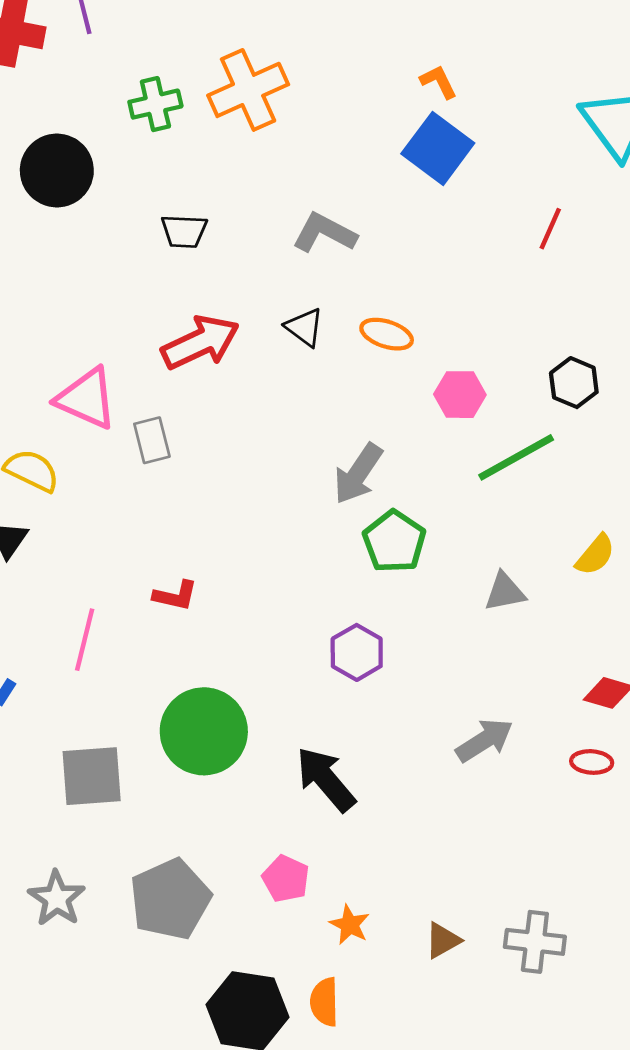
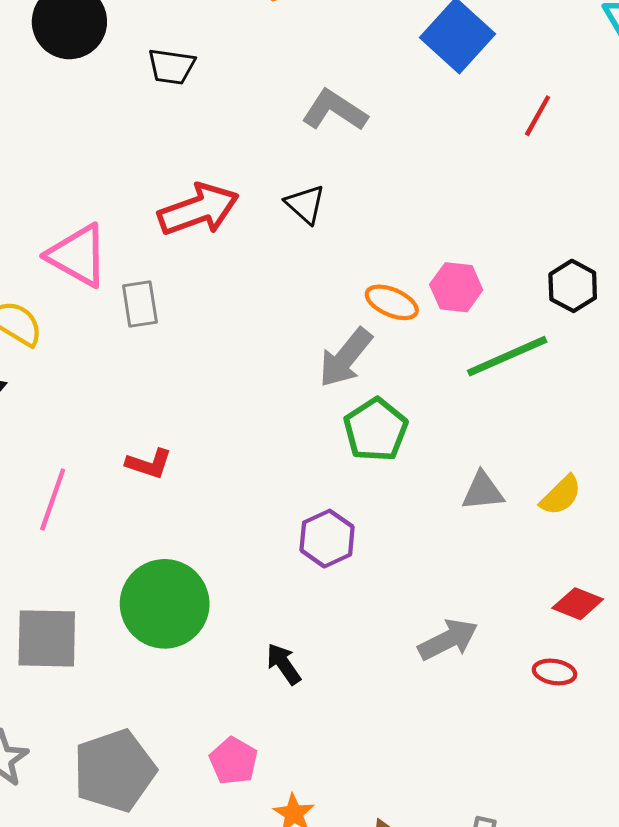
red line: (550, 229) -> (538, 116), moved
black trapezoid: (184, 231) -> (171, 67), moved
orange ellipse: (387, 334) -> (392, 302), moved
yellow semicircle: (595, 555) -> (561, 495), moved
black arrow: (326, 779) -> (284, 664), size x0.6

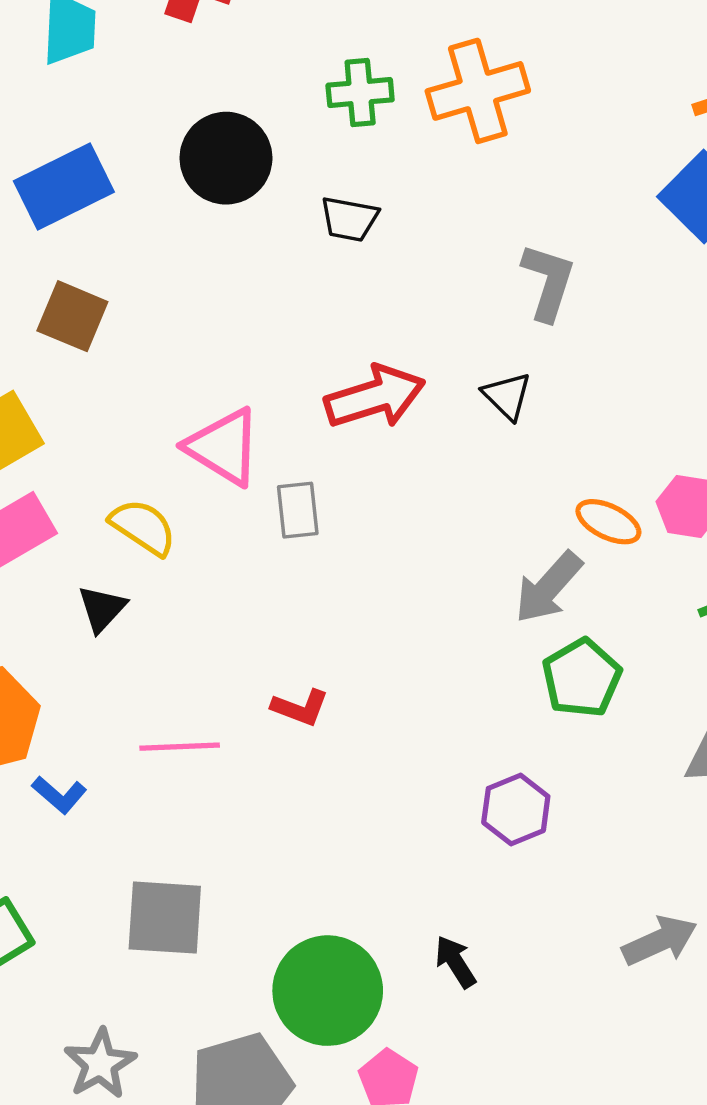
gray L-shape: (335, 110) -> (548, 282), turned 72
pink line: (53, 500) -> (180, 747), turned 66
green circle: (165, 604) -> (328, 991), moved

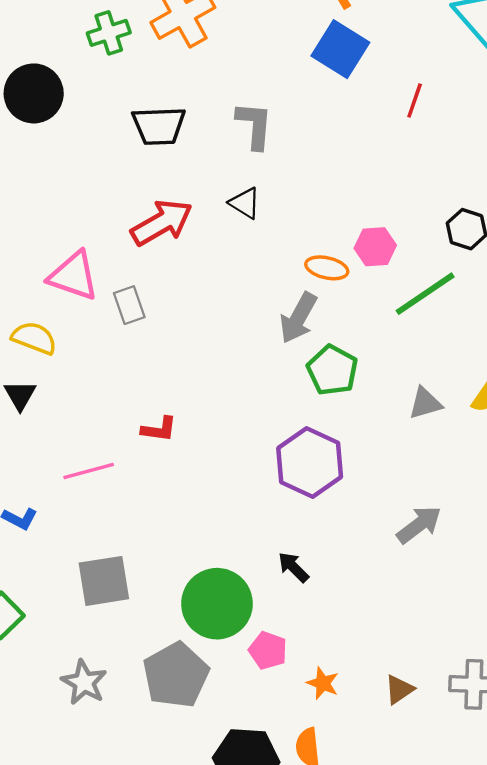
black trapezoid: (349, 219) -> (159, 126), moved, size x1.4
purple hexagon: (516, 809) -> (310, 463), size x1.5

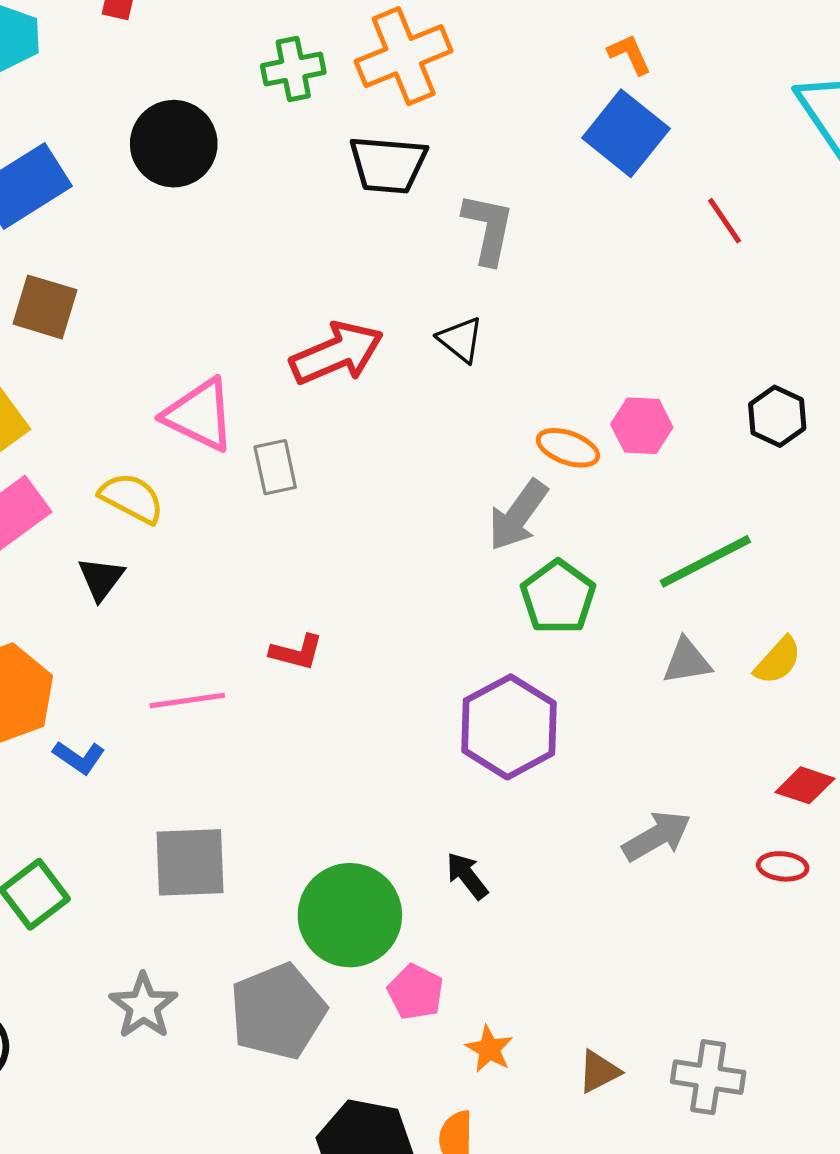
red line: (415, 100) -> (725, 221), turned -60
black trapezoid: (159, 126) -> (388, 165), moved
green line: (425, 294) -> (705, 561), moved

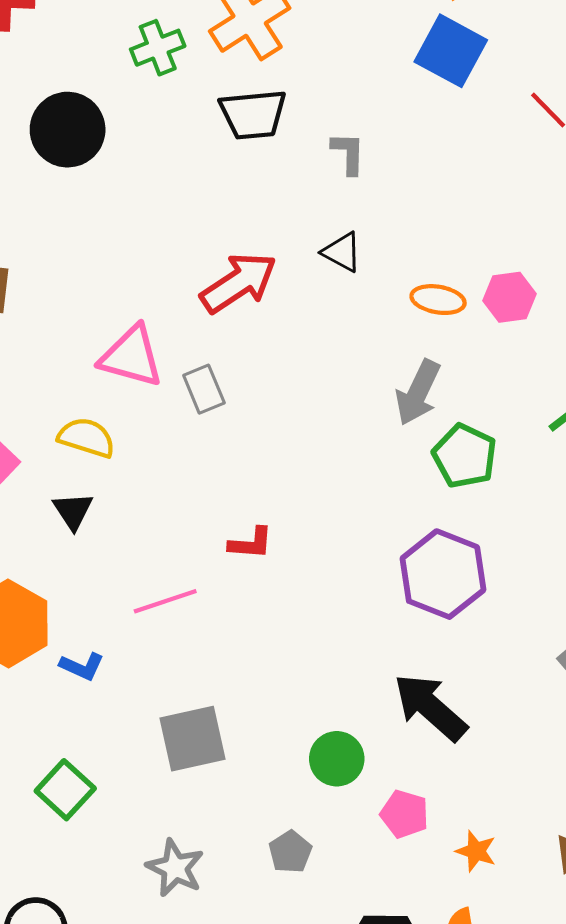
gray L-shape: (488, 229) -> (348, 153), size x0.7
orange ellipse: (568, 448) -> (438, 300), moved
black arrow: (467, 876) -> (430, 707), size x1.8
green circle: (350, 915) -> (337, 759), size x0.6
gray pentagon: (278, 1011) -> (290, 852), size x0.5

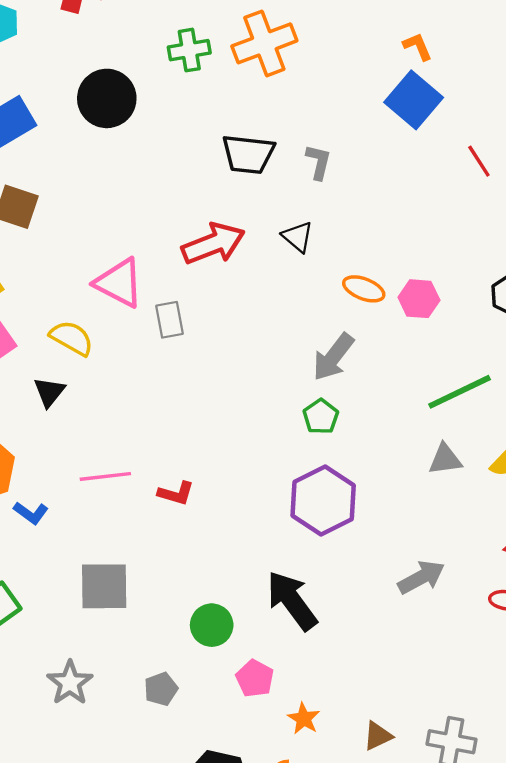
black trapezoid: (253, 114) -> (248, 154), moved
green pentagon: (465, 456) -> (321, 417), moved, size x0.7
red L-shape: (251, 543) -> (176, 493), moved

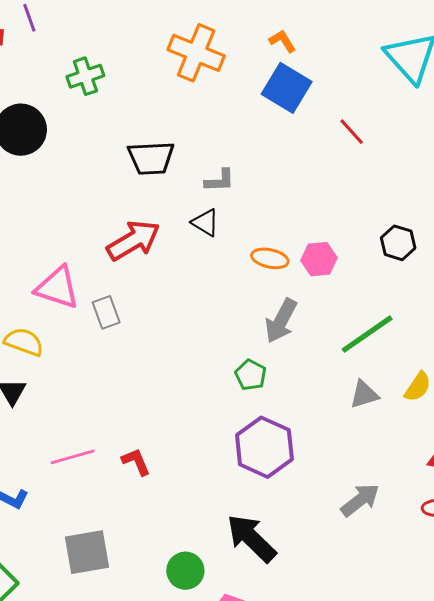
orange cross: (264, 43) -> (196, 53), moved, turned -38
gray L-shape: (318, 162) -> (220, 181), moved, turned 84
gray arrow: (333, 357) -> (281, 321), moved
red L-shape: (176, 493) -> (136, 462), turned -120

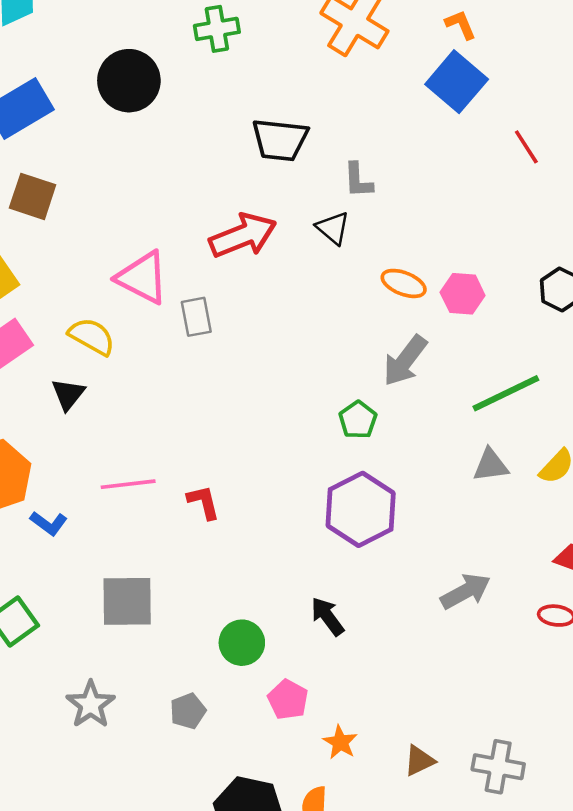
gray L-shape: (220, 181) -> (358, 180), turned 80
black arrow: (251, 538) -> (327, 616), size x0.6

